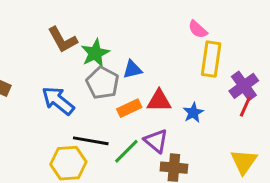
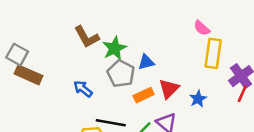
blue arrow: (58, 101) -> (83, 89), size x0.7
red triangle: (159, 101) -> (169, 89), turned -45

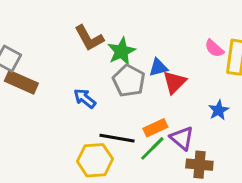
pink semicircle: (202, 28) -> (214, 48), moved
red triangle: (169, 89) -> (174, 82), moved
orange rectangle: (144, 95) -> (155, 128), moved

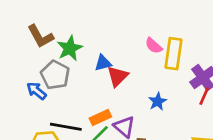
gray pentagon: (129, 81) -> (55, 75), moved

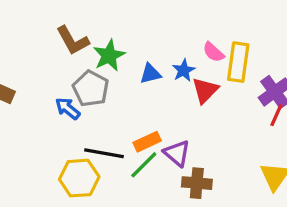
red triangle: (118, 76) -> (205, 90), moved
blue star: (158, 102) -> (184, 70), moved

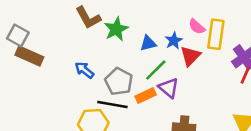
gray pentagon: (91, 89) -> (119, 82), moved
purple triangle: (177, 153) -> (169, 88), moved
green line: (144, 165) -> (156, 70), moved

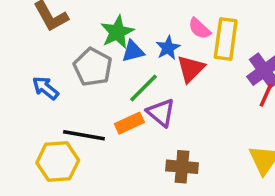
green star: (116, 29) -> (117, 32), moved
gray pentagon: (119, 82) -> (93, 67), moved

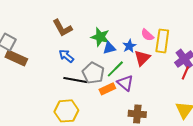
green star: (117, 32) -> (100, 37), turned -30
gray pentagon: (93, 67) -> (93, 73), moved
blue arrow: (45, 88) -> (66, 56), moved
black line: (84, 135) -> (75, 80), moved

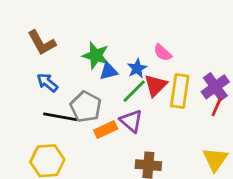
yellow rectangle: (162, 41) -> (180, 91), moved
green line: (115, 69) -> (134, 91), moved

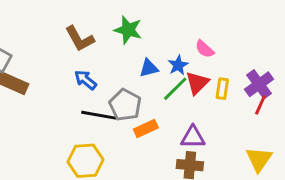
green star: (96, 55) -> (128, 30), moved
yellow rectangle: (180, 91) -> (222, 89), size x0.6
purple triangle: (131, 121) -> (193, 137), moved, turned -40

